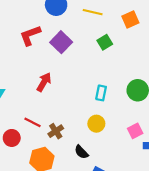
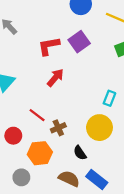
red L-shape: (30, 35) -> (49, 46), moved
yellow circle: (96, 124) -> (99, 128), size x1.5
red circle: (12, 138) -> (13, 136), moved

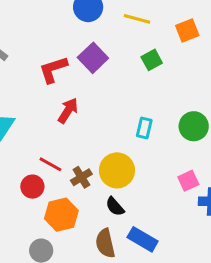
yellow circle: (99, 128) -> (117, 170), moved
red circle: (13, 136) -> (32, 187), moved
brown semicircle: (69, 179) -> (105, 243), turned -120

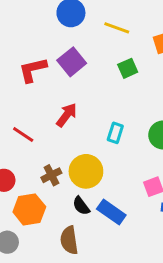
red arrow: (68, 111) -> (67, 115), moved
red line: (50, 164) -> (23, 134), moved
blue rectangle: (143, 239) -> (111, 212), moved

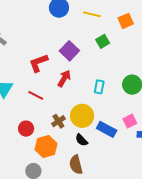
purple square: (72, 62) -> (69, 51), moved
red L-shape: (33, 70) -> (38, 63), moved
blue rectangle: (111, 212) -> (107, 129), moved

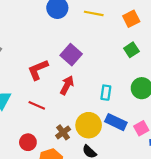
green square: (103, 41) -> (131, 50), moved
blue rectangle: (107, 129) -> (116, 122), moved

